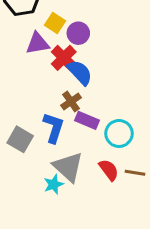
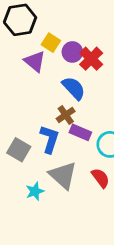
purple triangle: (38, 43) -> (35, 61), turned 50
red cross: (64, 58) -> (91, 59), moved
cyan star: (54, 184) -> (35, 191), moved

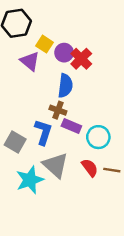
blue semicircle: (74, 88) -> (65, 86), turned 50
brown cross: (66, 115) -> (58, 110), turned -35
cyan star: (35, 191) -> (30, 180), size x1.6

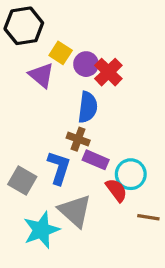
red semicircle: (90, 168) -> (116, 190), moved

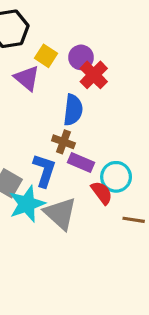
purple circle: (86, 64) -> (81, 57), moved
cyan star: (41, 230) -> (27, 204), moved

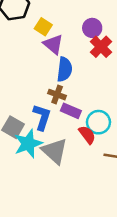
purple circle: (81, 57) -> (92, 28), moved
red cross: (94, 75) -> (101, 47), moved
purple triangle: (27, 78) -> (53, 44), moved

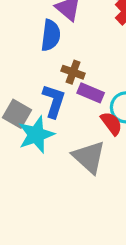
blue semicircle: (65, 69) -> (51, 35), moved
gray triangle: (55, 151) -> (89, 157), moved

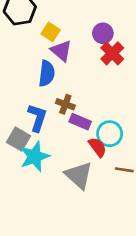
blue L-shape: (54, 101) -> (37, 118), moved

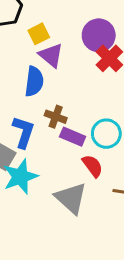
yellow square: (51, 32) -> (39, 34), turned 30
purple circle: (103, 33) -> (99, 35), size x1.4
cyan circle: (110, 134) -> (106, 134), moved

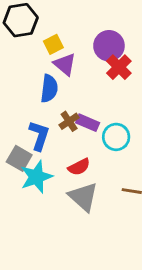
brown cross: (56, 117) -> (69, 121), turned 36
purple rectangle: (73, 137) -> (88, 123), moved
red semicircle: (93, 166) -> (79, 167), moved, turned 100

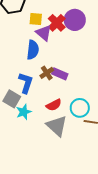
yellow square: (53, 44) -> (36, 19), turned 32
red cross: (119, 67) -> (57, 23), moved
cyan circle: (116, 137) -> (80, 108), moved
cyan star: (36, 177) -> (24, 112), size x0.7

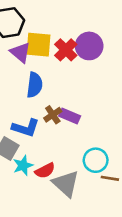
yellow square: (36, 19) -> (39, 45), size x1.5
purple triangle: (44, 33) -> (20, 52), moved
blue L-shape: (26, 83) -> (26, 128), turned 90
red semicircle: (54, 105) -> (45, 171), moved

